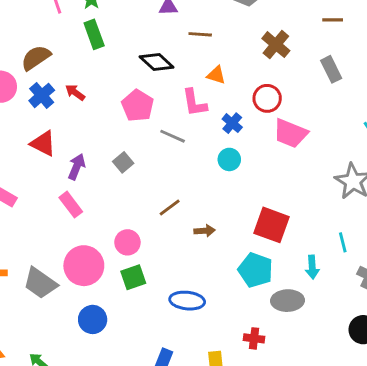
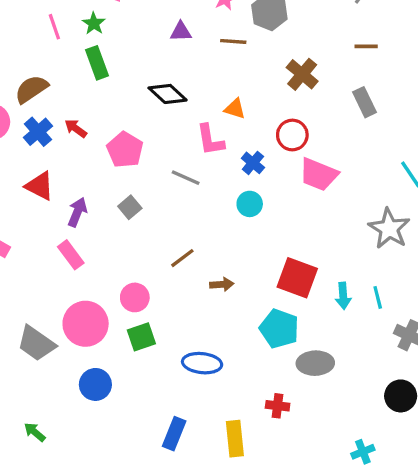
brown line: (200, 34) -> (233, 41), moved
pink pentagon: (138, 106) -> (125, 150), moved
cyan arrow: (312, 267) -> (343, 296), moved

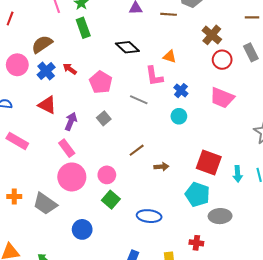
red circle: (292, 135) -> (222, 60), moved
pink circle: (86, 324) -> (72, 177), moved
green square: (141, 337) -> (111, 200), turned -30

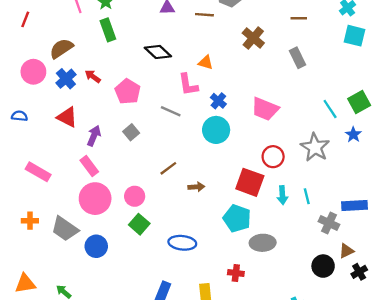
red circle: (222, 60) -> (273, 157), moved
cyan circle: (179, 116) -> (216, 130), size x1.5
pink rectangle: (17, 141) -> (38, 172), moved
blue circle: (82, 229) -> (96, 246), moved

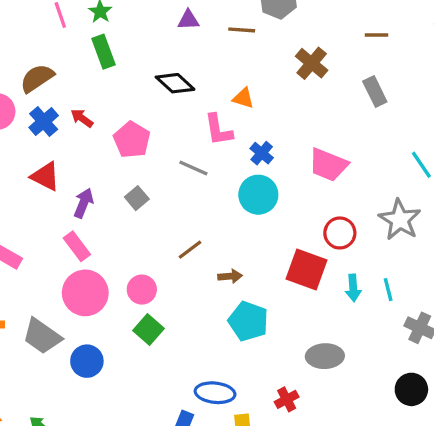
cyan pentagon: (237, 218) -> (248, 321), moved
blue ellipse: (182, 243) -> (215, 393), moved
red cross: (236, 273) -> (287, 399), turned -35

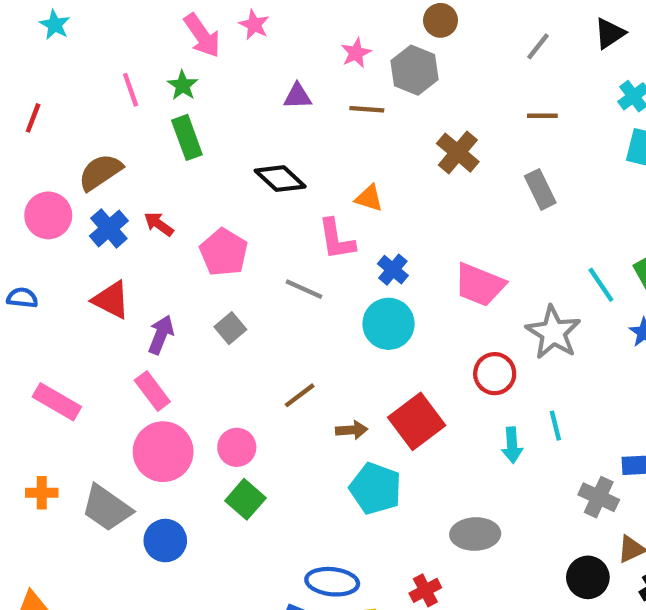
gray star: (400, 220) -> (553, 332), moved
red square: (307, 270) -> (417, 421), moved, turned 33
cyan line: (388, 290) -> (555, 426), moved

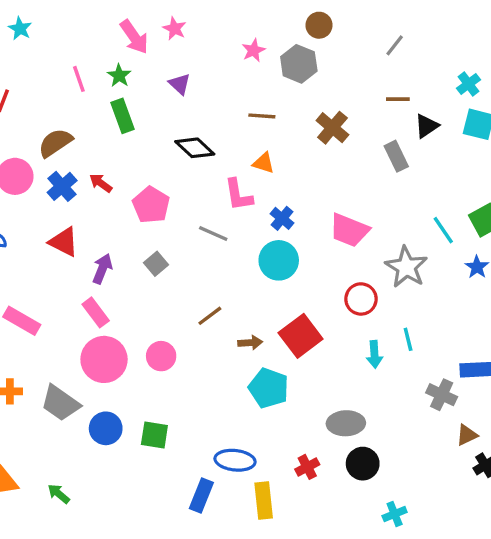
black triangle: (610, 33) -> (427, 126), moved
purple triangle: (297, 96) -> (180, 84), moved, turned 45
brown line: (367, 109) -> (262, 116), moved
green square: (245, 499) -> (154, 435), moved, turned -32
black circle: (588, 577) -> (363, 464), moved

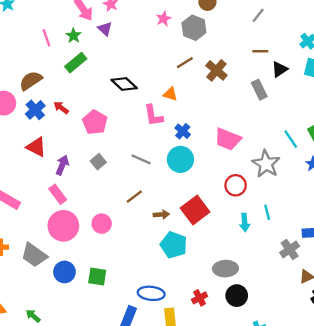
purple triangle: (180, 84) -> (105, 29), moved
green rectangle: (122, 116) -> (76, 63), turned 70
brown line: (262, 116) -> (185, 63), moved, turned -36
gray line: (213, 233) -> (141, 159), moved
gray cross: (442, 395) -> (290, 249), turned 30

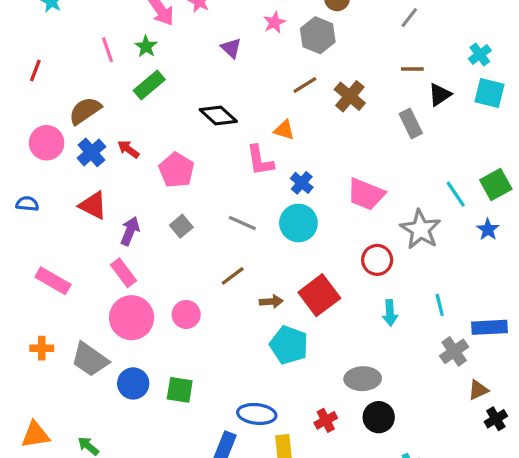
purple triangle: (105, 29) -> (231, 48), moved
cyan line: (267, 212) -> (440, 305), moved

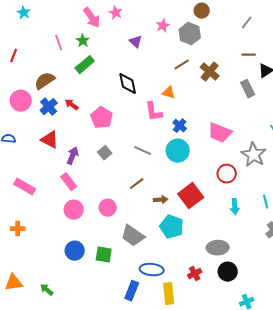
black diamond: (218, 115) -> (128, 84), turned 35
pink circle: (132, 318) -> (74, 210), size x0.7
gray trapezoid: (90, 359) -> (133, 236), moved

